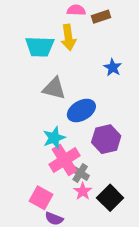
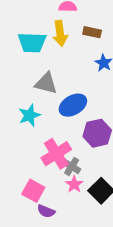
brown rectangle: (101, 17) -> (92, 32), moved, turned 30
cyan star: (54, 138) -> (29, 115), moved

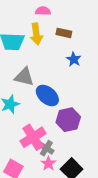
blue ellipse: (73, 105) -> (47, 95), turned 70

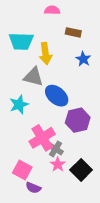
yellow arrow: (36, 34) -> (46, 53), moved

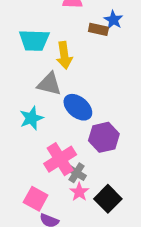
blue star: (83, 59) -> (113, 20), moved

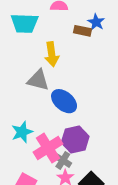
cyan trapezoid: (34, 40) -> (25, 23), moved
cyan star: (31, 118) -> (22, 132), moved
purple hexagon: (104, 137) -> (75, 139), moved

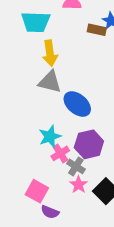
yellow arrow: (52, 54) -> (50, 53), moved
cyan star: (22, 132) -> (50, 137), moved
pink cross: (48, 148) -> (60, 153), size x0.6

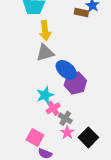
gray triangle: (50, 82) -> (45, 53), turned -30
purple hexagon: (89, 144) -> (75, 83), moved

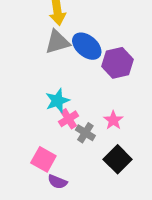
blue ellipse: (66, 70) -> (87, 46), moved
purple hexagon: (75, 83) -> (118, 63), moved
pink star: (67, 132) -> (113, 120), moved

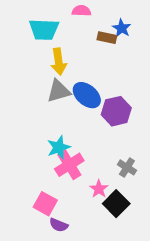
pink cross: (69, 119) -> (69, 165), size x1.5
pink star: (113, 120) -> (99, 189), moved
gray cross: (85, 133) -> (127, 167), moved

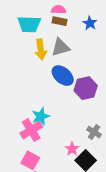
brown rectangle: (107, 38) -> (60, 21), moved
gray triangle: (59, 91) -> (61, 47), moved
pink cross: (69, 165) -> (31, 130), moved

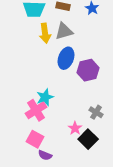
blue ellipse: (63, 76) -> (66, 58), turned 70

